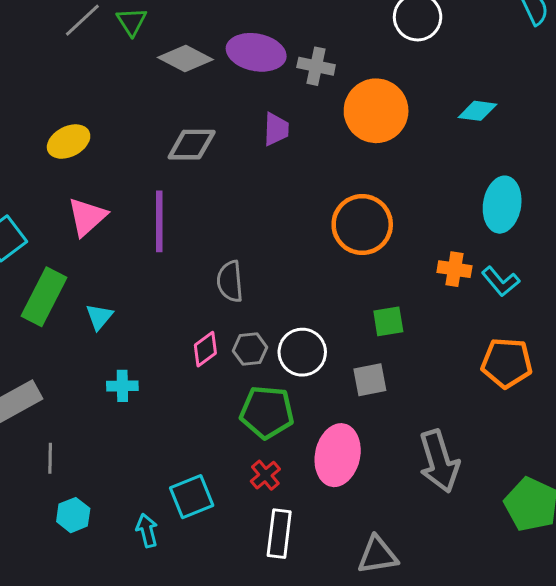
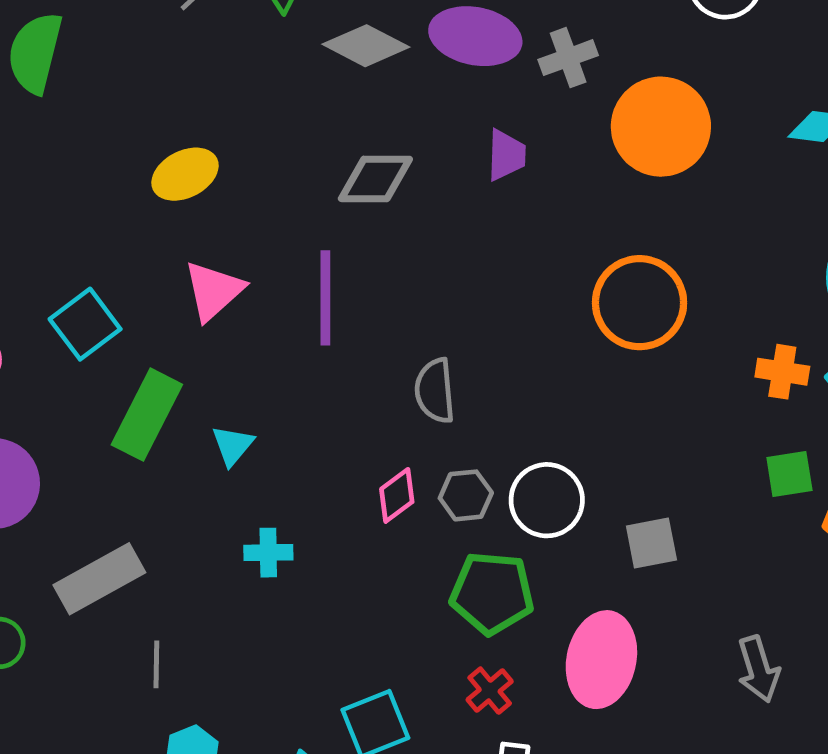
gray cross: (316, 66) -> (568, 58), turned -32
green square: (388, 321) -> (789, 474), moved
gray arrow: (439, 461) -> (759, 669), size x0.7

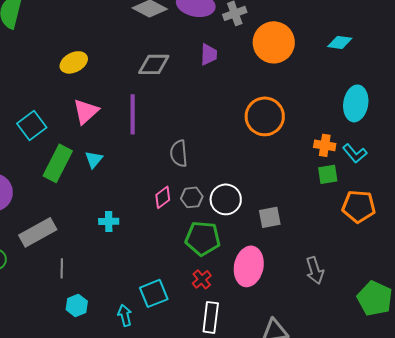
cyan triangle: (233, 445) -> (94, 159), moved
green square: (789, 474) -> (328, 174), moved

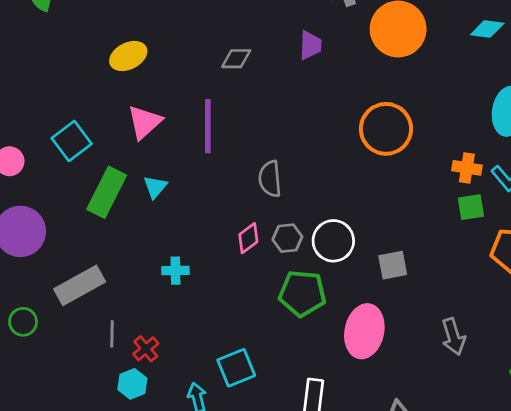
gray diamond: (154, 64) -> (236, 59), size x0.7
red cross: (202, 279) -> (146, 349), moved

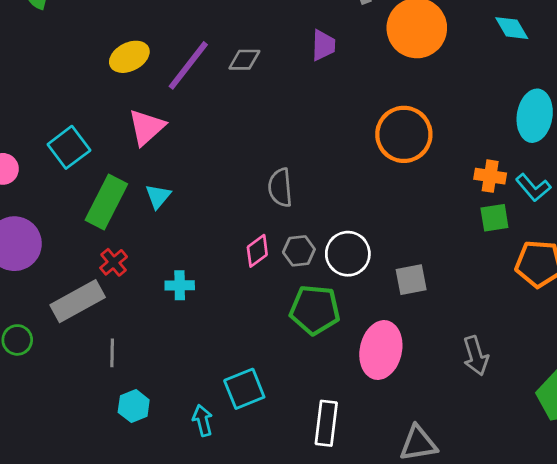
cyan diamond: (487, 29) -> (512, 28), turned 52
purple line: (208, 126) -> (188, 65), moved, turned 38
red cross: (146, 349) -> (114, 262), moved

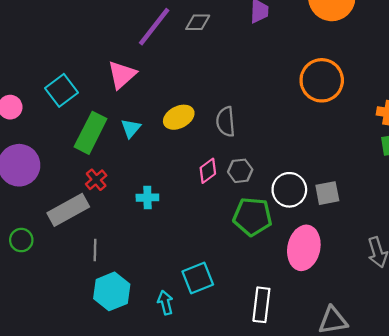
yellow ellipse: (129, 57) -> (179, 117), moved
white circle: (348, 254) -> (289, 190), moved
cyan hexagon: (134, 406) -> (112, 291), size x1.5

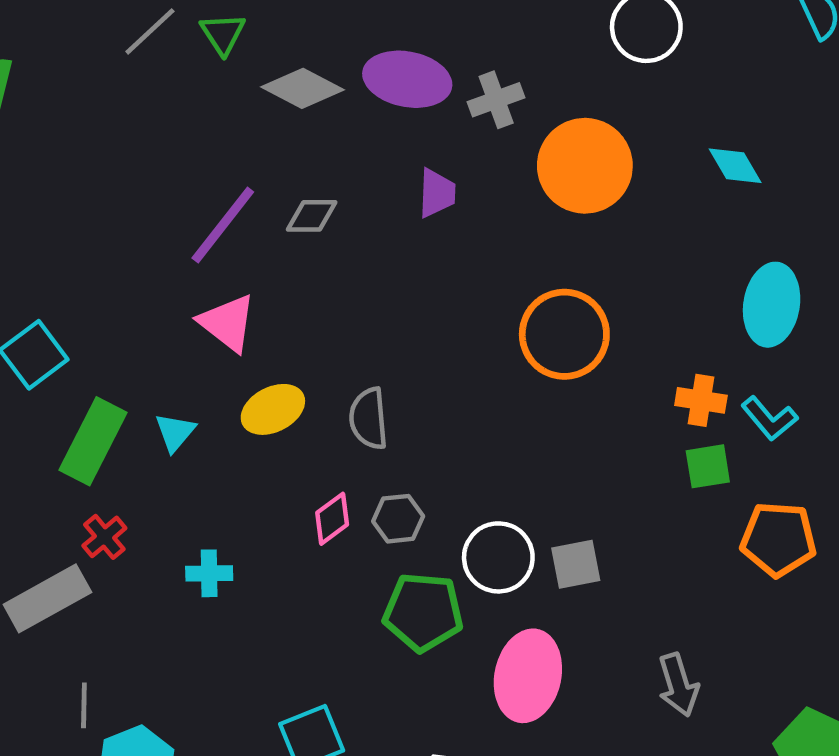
pink triangle: (122, 75) -> (227, 323), moved, turned -40
gray line: (95, 250) -> (84, 705), moved

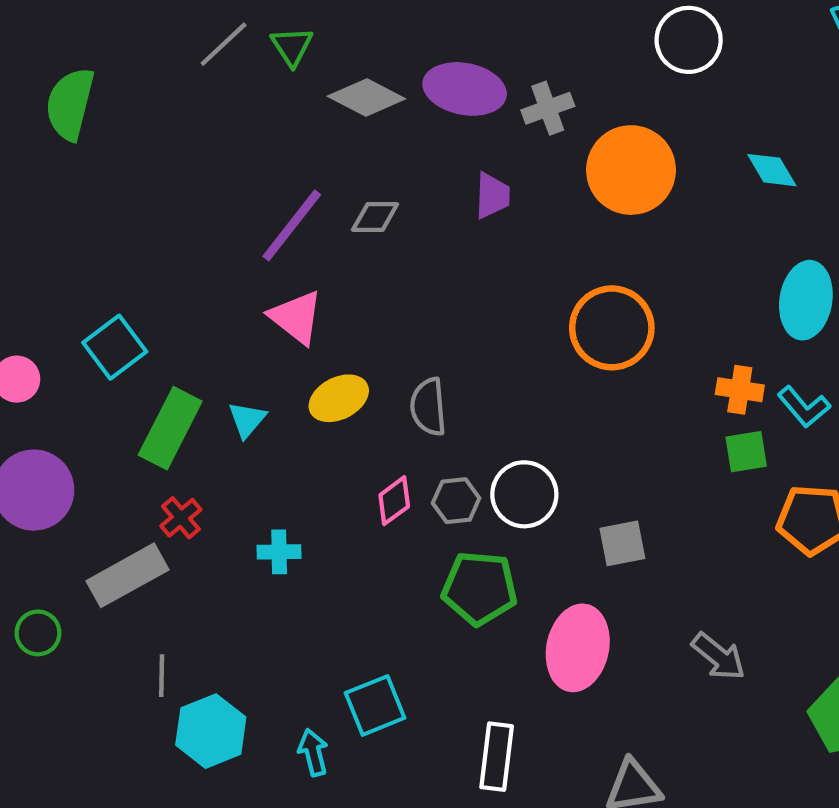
white circle: (498, 557) -> (524, 494), moved
gray arrow: (678, 685) -> (718, 656), turned -34

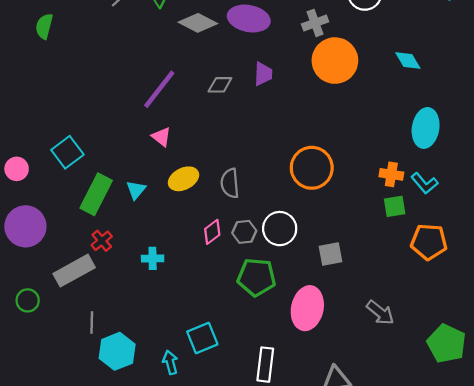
green semicircle: (70, 104) -> (44, 26), size x0.7
gray cross: (548, 108) -> (315, 23), moved
gray diamond: (375, 217) -> (220, 85), moved
pink triangle: (296, 317) -> (161, 137), size x0.7
orange circle: (612, 328) -> (312, 168), moved

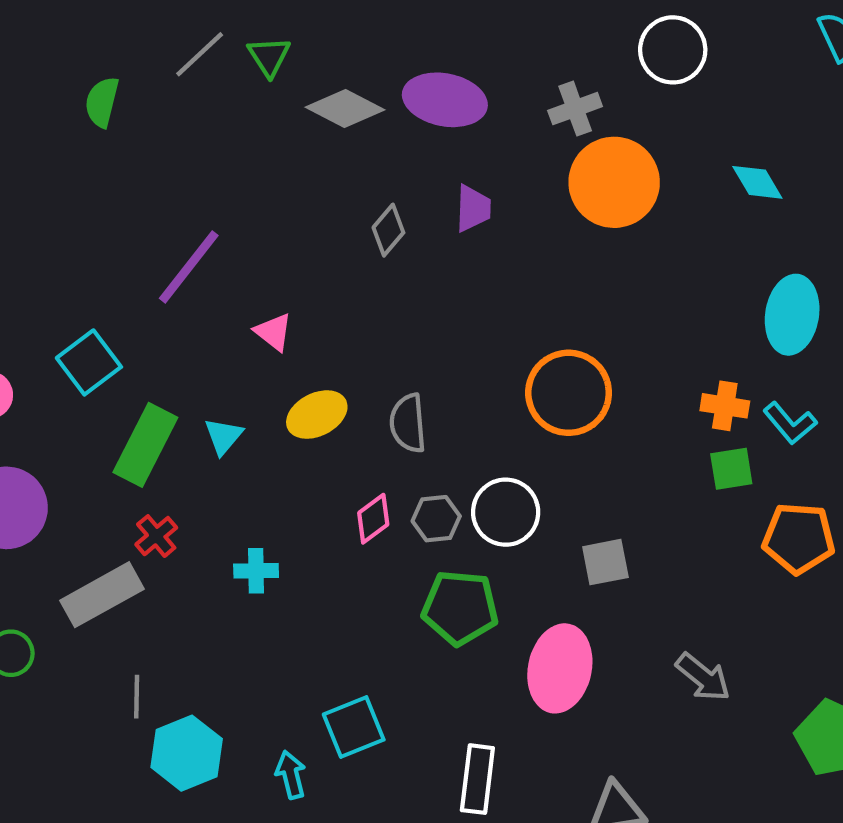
green semicircle: (44, 26) -> (102, 102), moved
gray diamond: (220, 85) -> (388, 230), turned -50
purple line: (159, 89) -> (189, 267), moved

